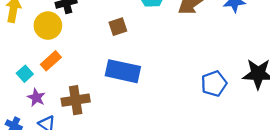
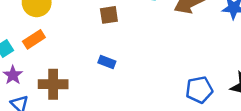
blue rectangle: (123, 71) -> (107, 62), size x0.5

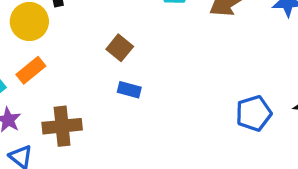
brown square: (109, 15) -> (120, 48), moved, turned -36

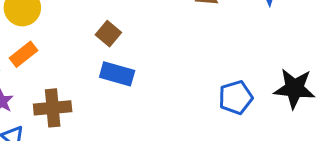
blue rectangle: (129, 90) -> (117, 74), size x1.5

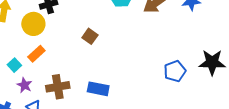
blue rectangle: (117, 74) -> (98, 89), moved

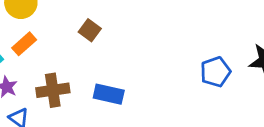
brown square: (90, 36) -> (90, 30), moved

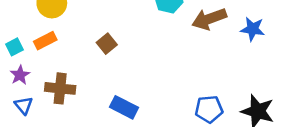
blue rectangle: (109, 94) -> (124, 107), moved

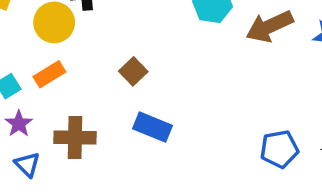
blue rectangle: (124, 107) -> (152, 127), moved

